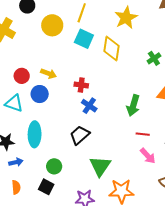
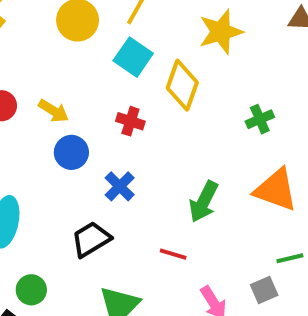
red cross: (81, 85) -> (130, 121), moved
blue circle: (40, 94) -> (71, 152), moved
red line: (143, 134) -> (173, 254), moved

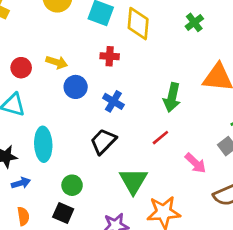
green cross: (260, 119) -> (194, 22), moved
red line: (173, 254) -> (160, 138), turned -42

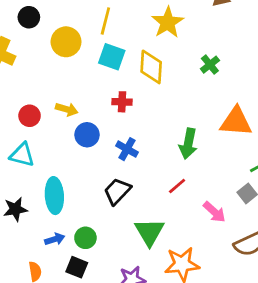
blue arrow: (21, 183) -> (55, 239), moved

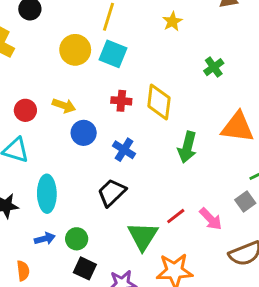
yellow star: (168, 22) -> (172, 21), size x0.6
yellow circle: (66, 42) -> (75, 50), moved
yellow diamond: (151, 67) -> (159, 102), moved
red line: (177, 186) -> (176, 216), moved
black square: (77, 267) -> (85, 268), moved

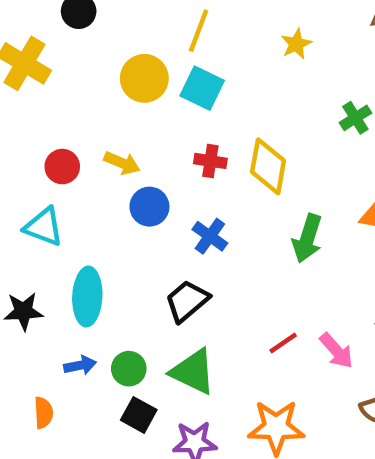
green triangle: (143, 236) -> (193, 372), moved, turned -40

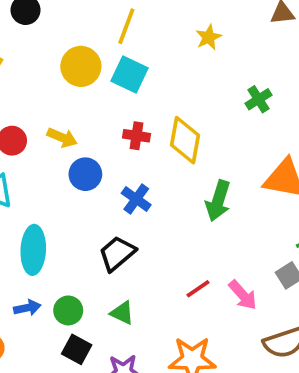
green triangle: (193, 372) -> (122, 313), size x0.6

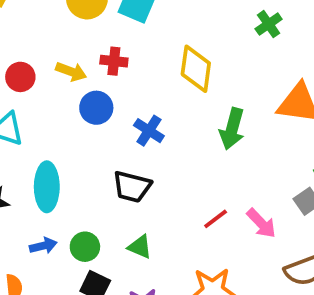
red cross: (137, 136) -> (114, 61), moved
black trapezoid: (117, 253) -> (132, 187), turned -123

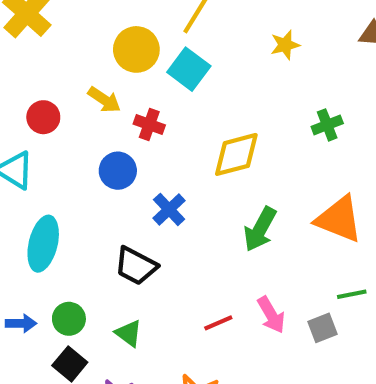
yellow diamond: (196, 69) -> (236, 154), turned 54
yellow arrow: (71, 72) -> (104, 100), moved
pink arrow: (261, 223) -> (271, 315), moved
blue arrow: (43, 246) -> (21, 323), moved

